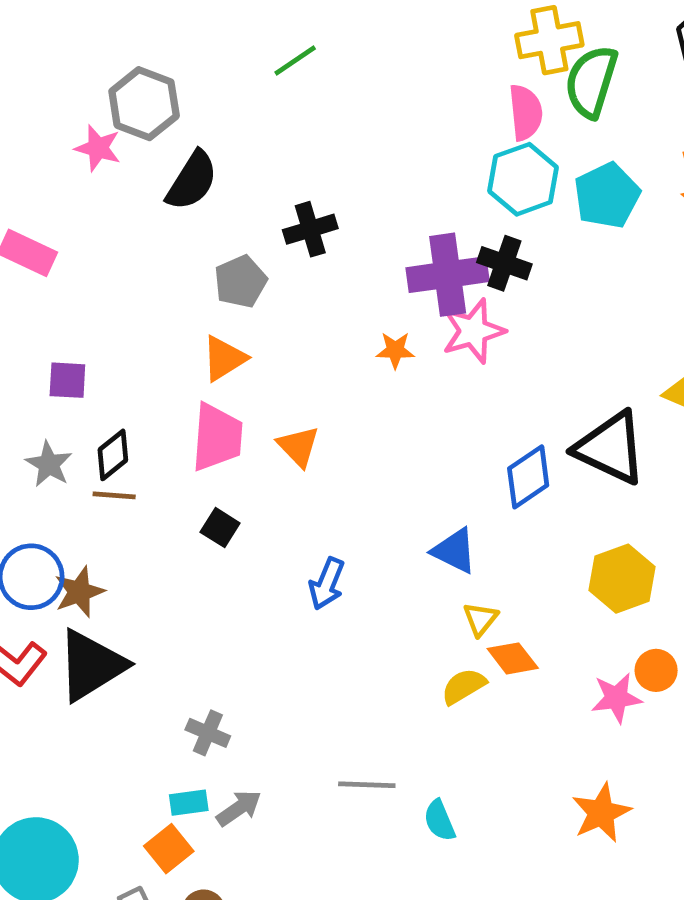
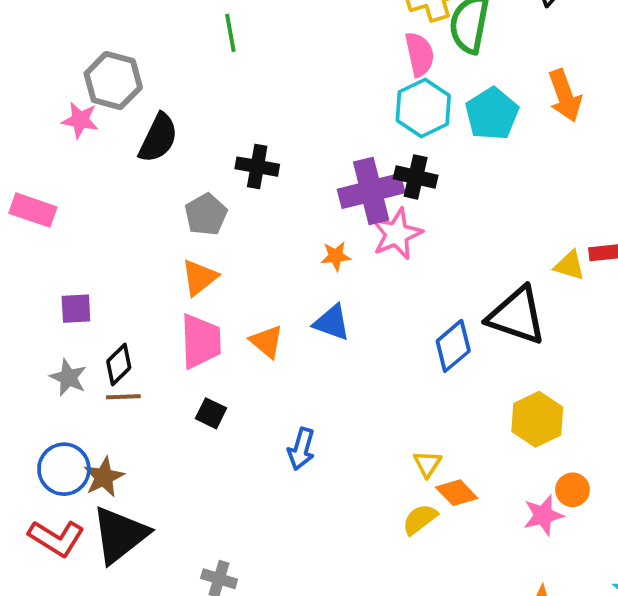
green line: (295, 60) -> (230, 33), turned -60
black cross: (310, 229) -> (257, 167), turned 33
blue triangle: (454, 551) -> (332, 323), moved

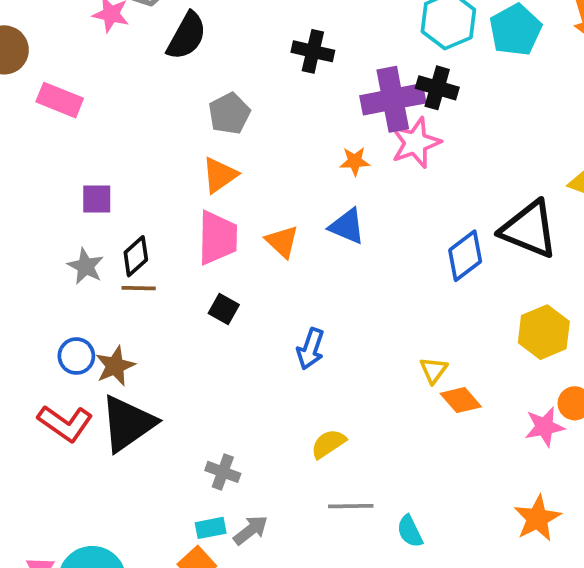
black cross: (257, 167) -> (313, 51), moved
blue circle: (64, 469) -> (76, 356), size x0.7
yellow semicircle: (420, 519) -> (328, 444), moved

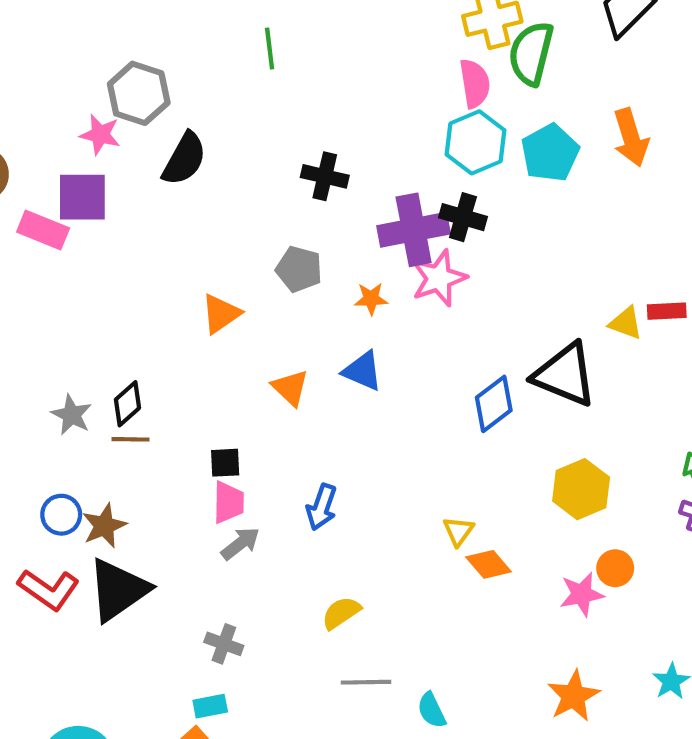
gray pentagon: (229, 114) -> (299, 269), moved, turned -30
purple square: (97, 199) -> (82, 197), moved, size x1.5
pink trapezoid: (217, 238) -> (229, 502), moved, size x0.7
black square: (224, 309) -> (225, 463), turned -32
gray arrow: (251, 530) -> (240, 544), moved

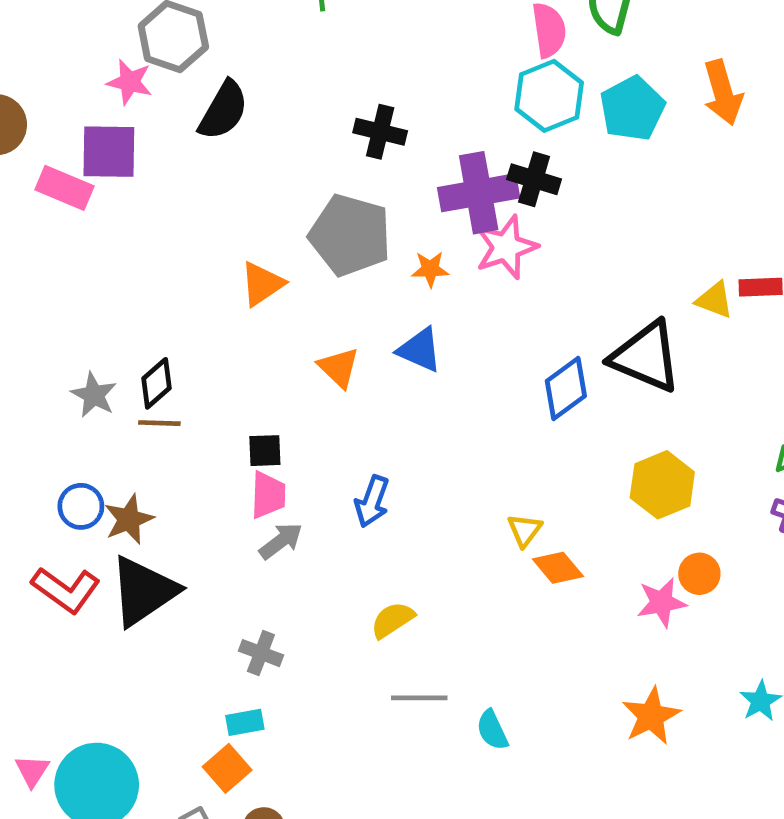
gray pentagon: (299, 269) -> (350, 235), size x1.6

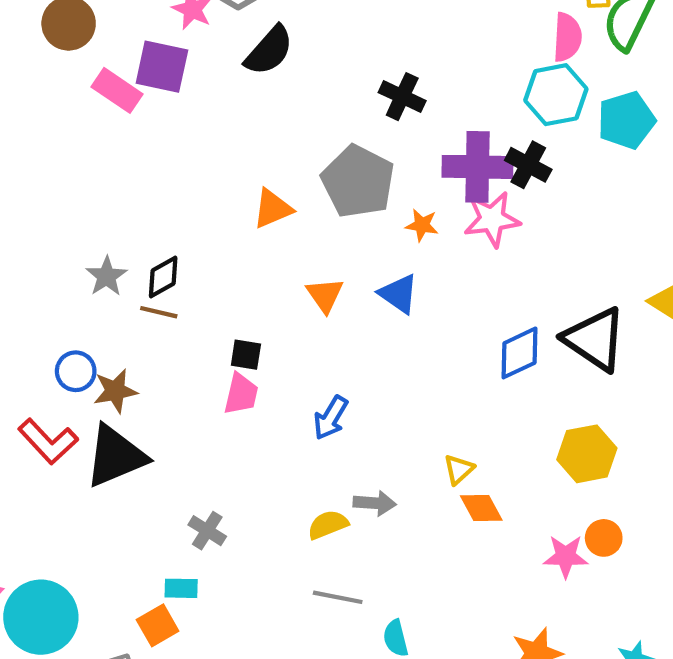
gray arrow: (281, 541) -> (375, 503), moved, turned 30

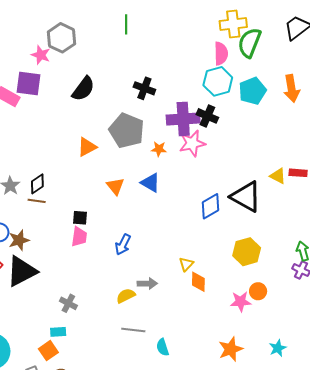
black semicircle: (269, 51) -> (83, 89), moved
orange diamond: (481, 508) -> (198, 282), turned 35

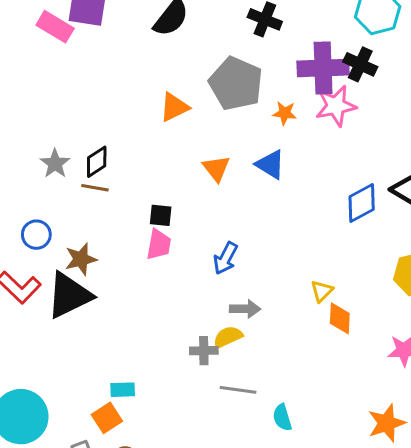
brown star: (19, 240) -> (81, 259), moved
gray arrow: (147, 284) -> (245, 309), moved
gray cross: (68, 303) -> (204, 351), moved, turned -30

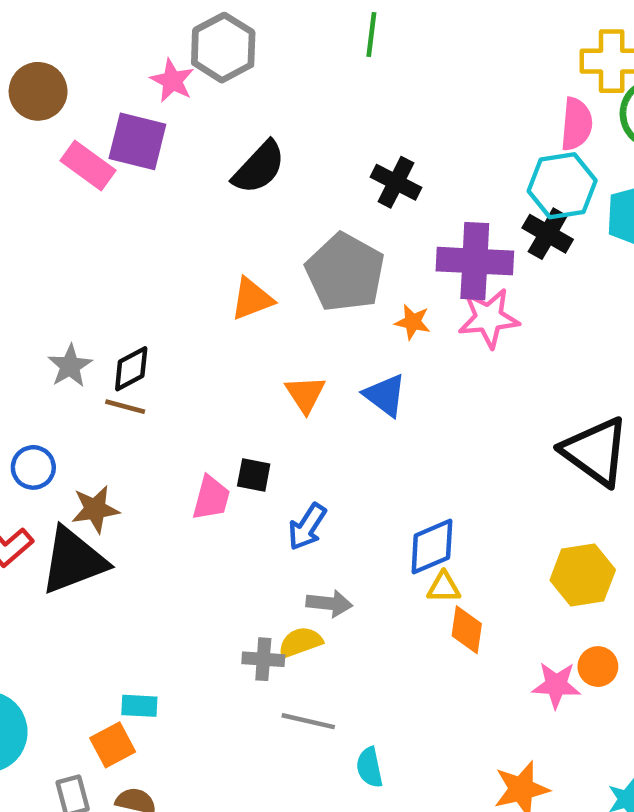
black cross: (360, 64) -> (548, 234), moved
blue diamond: (362, 203) -> (432, 547), moved
black square: (161, 215) -> (254, 475), moved
yellow triangle: (322, 291) -> (444, 587), turned 40

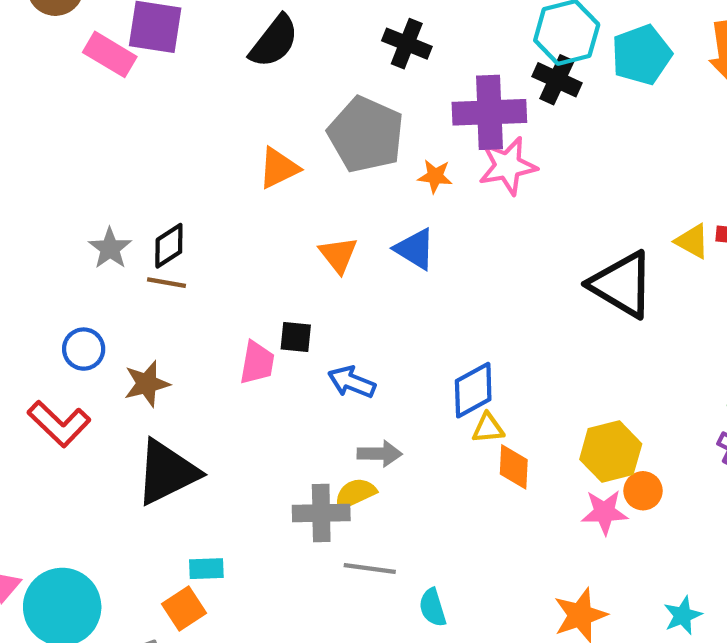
blue arrow: (307, 527) -> (352, 382), turned 84
black triangle: (73, 561) -> (167, 472), moved
yellow hexagon: (583, 575) -> (611, 452), moved
gray cross: (263, 659) -> (321, 513), size x1.4

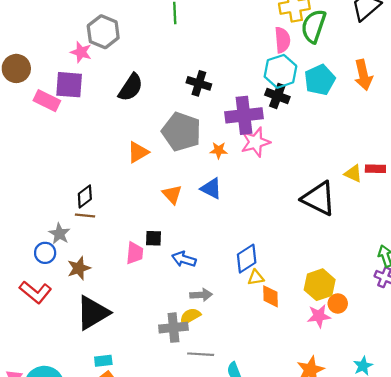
gray star: (110, 248) -> (59, 234), moved
cyan rectangle: (206, 569) -> (103, 361), moved

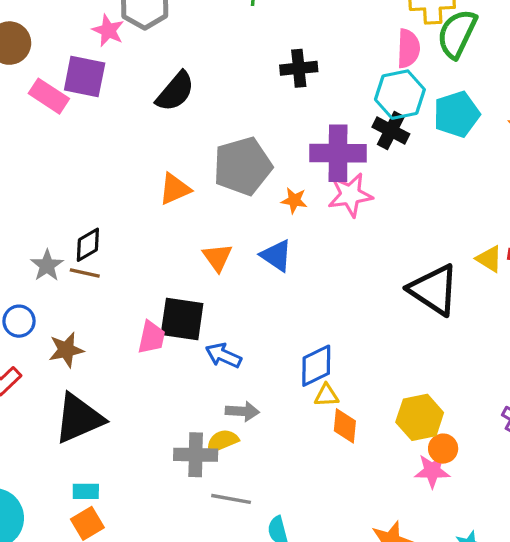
black cross: (199, 83) -> (299, 68), moved, turned -30
gray pentagon: (181, 132) -> (243, 166), turned 30
gray star: (59, 234) -> (47, 265), moved
black square: (154, 238) -> (182, 319), size x1.8
pink star: (319, 316) -> (432, 471), moved

